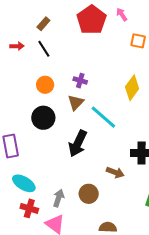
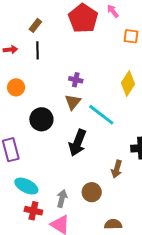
black line: (44, 49) -> (37, 50), turned 36
orange circle: (45, 85) -> (16, 87), moved
brown arrow: (115, 172) -> (117, 169), turned 90

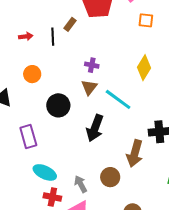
brown rectangle: (35, 25) -> (70, 24), moved
brown arrow: (117, 169) -> (135, 153), size x1.5
gray arrow: (62, 198) -> (81, 184), turned -42

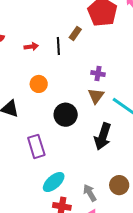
cyan ellipse: (45, 172) -> (54, 182), turned -65

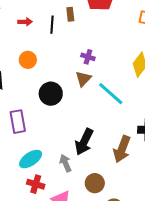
brown rectangle: (75, 33) -> (70, 14), turned -48
black arrow: (103, 136) -> (84, 142), moved
brown circle: (119, 185) -> (95, 183), moved
gray arrow: (90, 193) -> (65, 163), moved

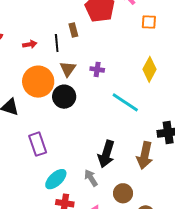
orange circle: (28, 60) -> (38, 82), size x1.8
brown triangle: (83, 79) -> (68, 69), moved
black circle: (51, 94) -> (64, 97), moved

